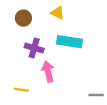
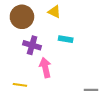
brown circle: (23, 18) -> (22, 17), size x1.5
cyan rectangle: (69, 42) -> (66, 39), size x0.6

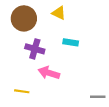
pink arrow: (45, 68) -> (49, 73), turned -60

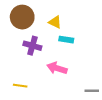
yellow triangle: (59, 13) -> (55, 22), moved
pink arrow: (49, 73) -> (57, 68), moved

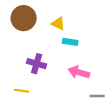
purple cross: (32, 46) -> (37, 64), moved
pink arrow: (57, 68) -> (79, 72), moved

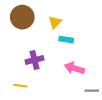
yellow triangle: (58, 24) -> (55, 22), turned 48
purple cross: (37, 64) -> (35, 60), turned -30

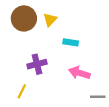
yellow triangle: (55, 22) -> (50, 20), moved
yellow line: (20, 86) -> (22, 91), turned -72

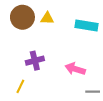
yellow triangle: (50, 20) -> (47, 18), turned 48
cyan rectangle: (71, 42) -> (86, 25), moved, size x1.5

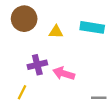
yellow triangle: (47, 18) -> (56, 32), moved
pink arrow: (75, 69) -> (64, 74), moved

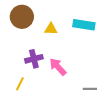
pink arrow: (64, 74) -> (58, 67), turned 30

